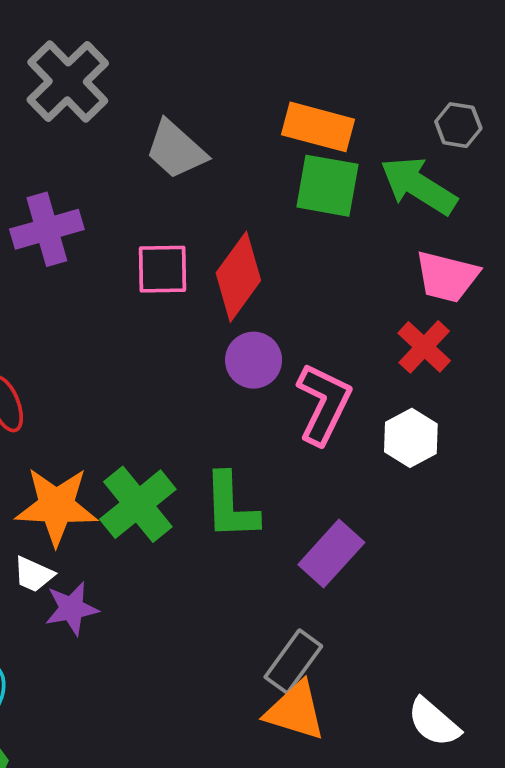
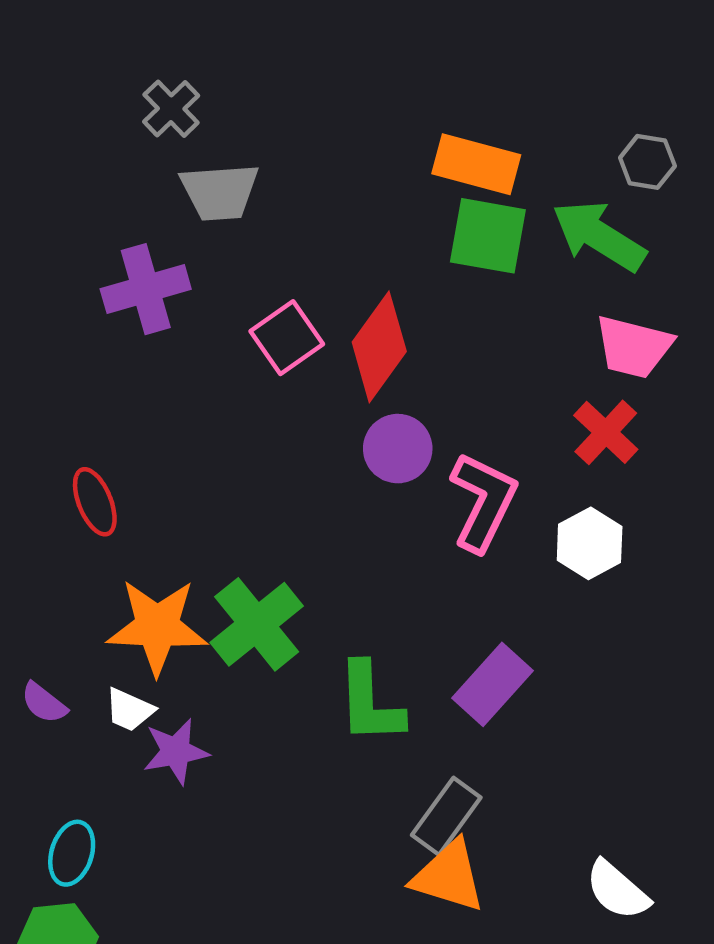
gray cross: (68, 81) -> (171, 109), size x0.6
gray trapezoid: (176, 150) -> (220, 192), moved, turned -46
pink square: (163, 269) -> (287, 338), turned -34
green L-shape: (231, 506) -> (370, 703), moved

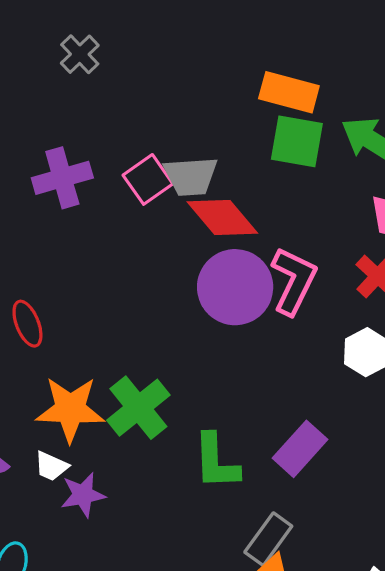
gray trapezoid: (220, 192) -> (191, 176), moved
pink square: (287, 338) -> (148, 179), moved
red diamond: (379, 347) -> (222, 217), turned -76
purple circle: (398, 449) -> (235, 287), size x1.6
pink L-shape: (483, 502) -> (294, 281), moved

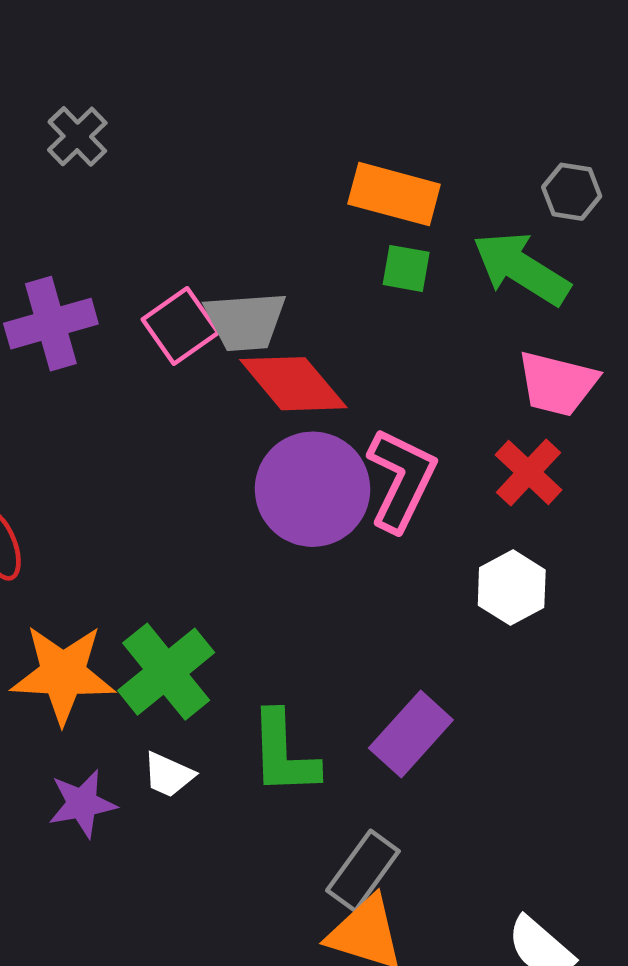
green square: (297, 141) -> (406, 268), size x0.6
white trapezoid: (51, 466) -> (169, 775), moved

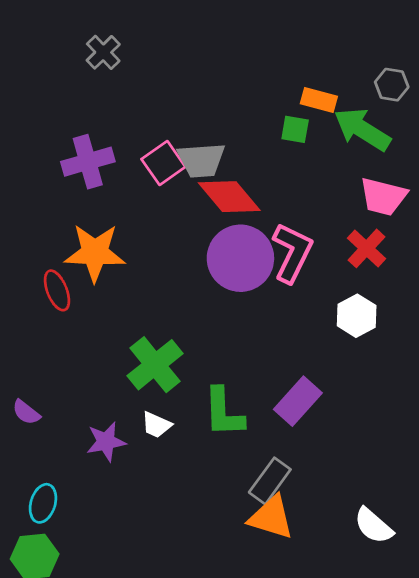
orange rectangle: (394, 194) -> (319, 100), moved, size x0.7
orange star: (63, 674) -> (95, 253), moved

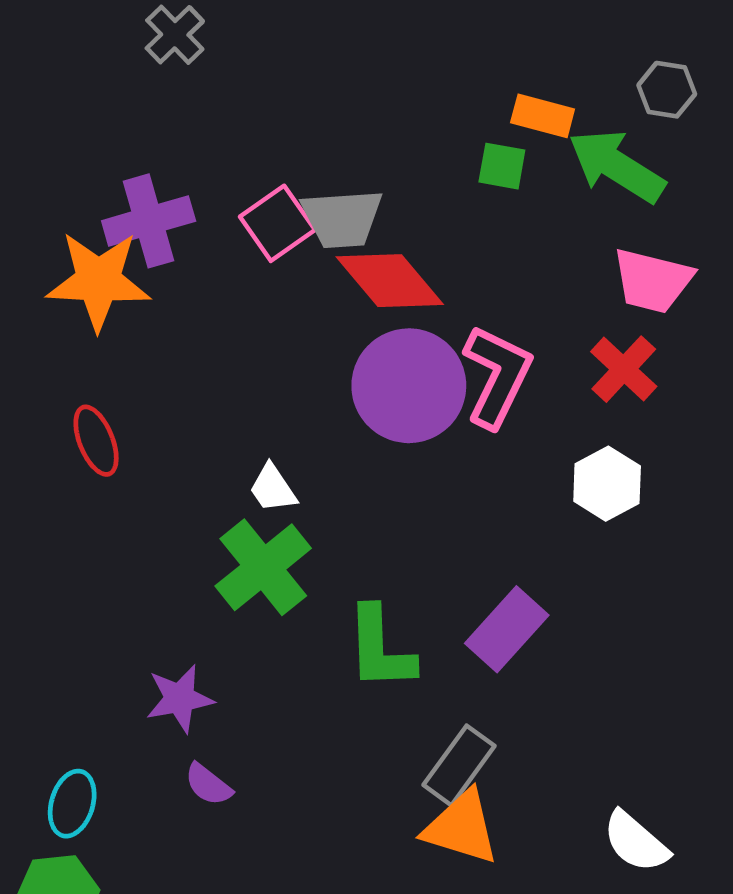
orange star: (95, 253) -> (98, 281), moved
purple semicircle: (26, 412) -> (208, 784), moved
white trapezoid: (156, 425) -> (273, 488), moved, turned 32

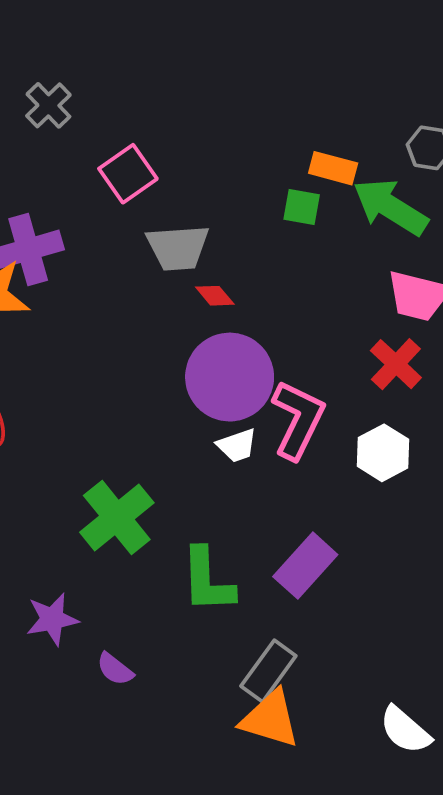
pink square: (278, 223) -> (128, 174), moved
red diamond: (390, 281) -> (215, 296), size x0.5
pink L-shape: (497, 376) -> (298, 420), moved
white trapezoid: (273, 488) -> (237, 445), moved, turned -75
purple semicircle: (208, 784) -> (115, 669), moved

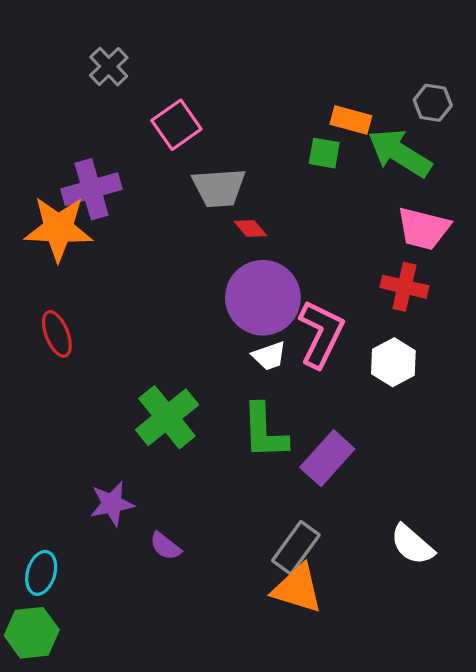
red cross: (396, 364) -> (404, 287), turned -30
green L-shape: (207, 580) -> (264, 431), moved
white semicircle: (405, 730) -> (412, 545), moved

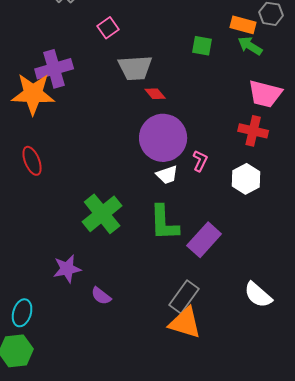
orange rectangle: (351, 120) -> (243, 25), moved
pink square: (176, 125) -> (108, 28), size x0.7
green arrow: (400, 153) -> (250, 46), size x0.6
pink L-shape: (321, 334) -> (200, 161), size x0.5

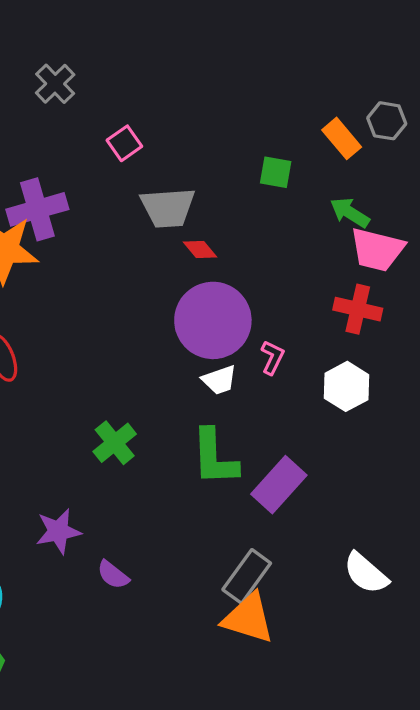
orange rectangle: (243, 25) -> (342, 138), turned 35
green arrow: (250, 46) -> (350, 213), moved
green cross: (102, 214) -> (115, 443), size x0.7

